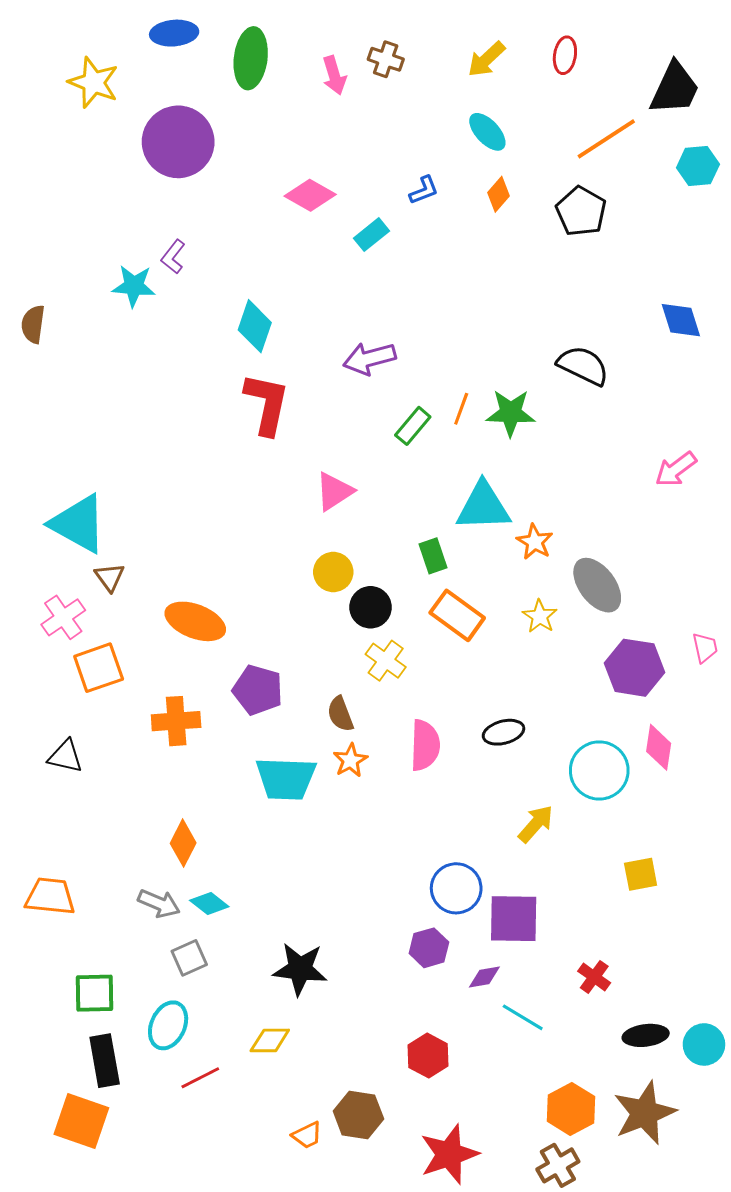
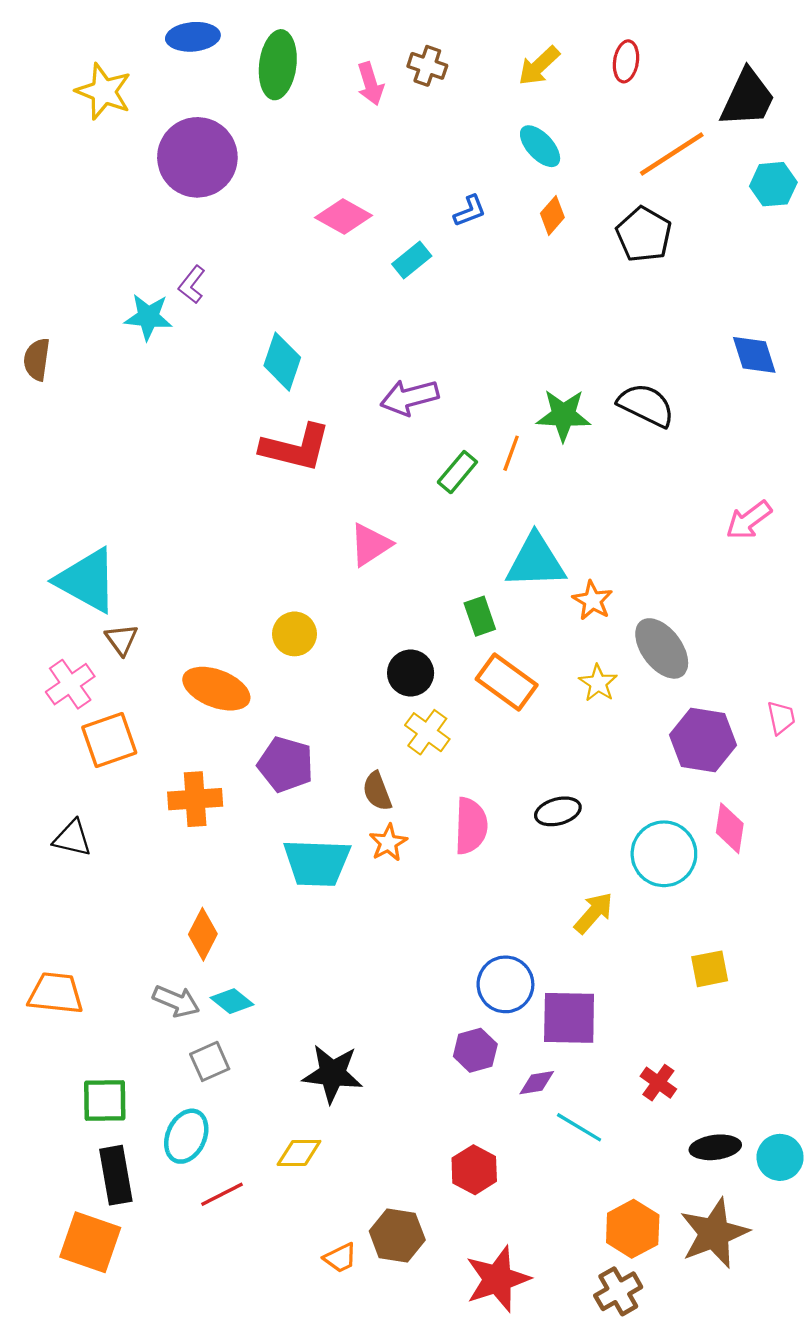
red L-shape: (267, 404) -> (296, 448), turned 92
green star: (511, 413) -> (563, 415), moved
yellow circle: (333, 572) -> (295, 634), moved

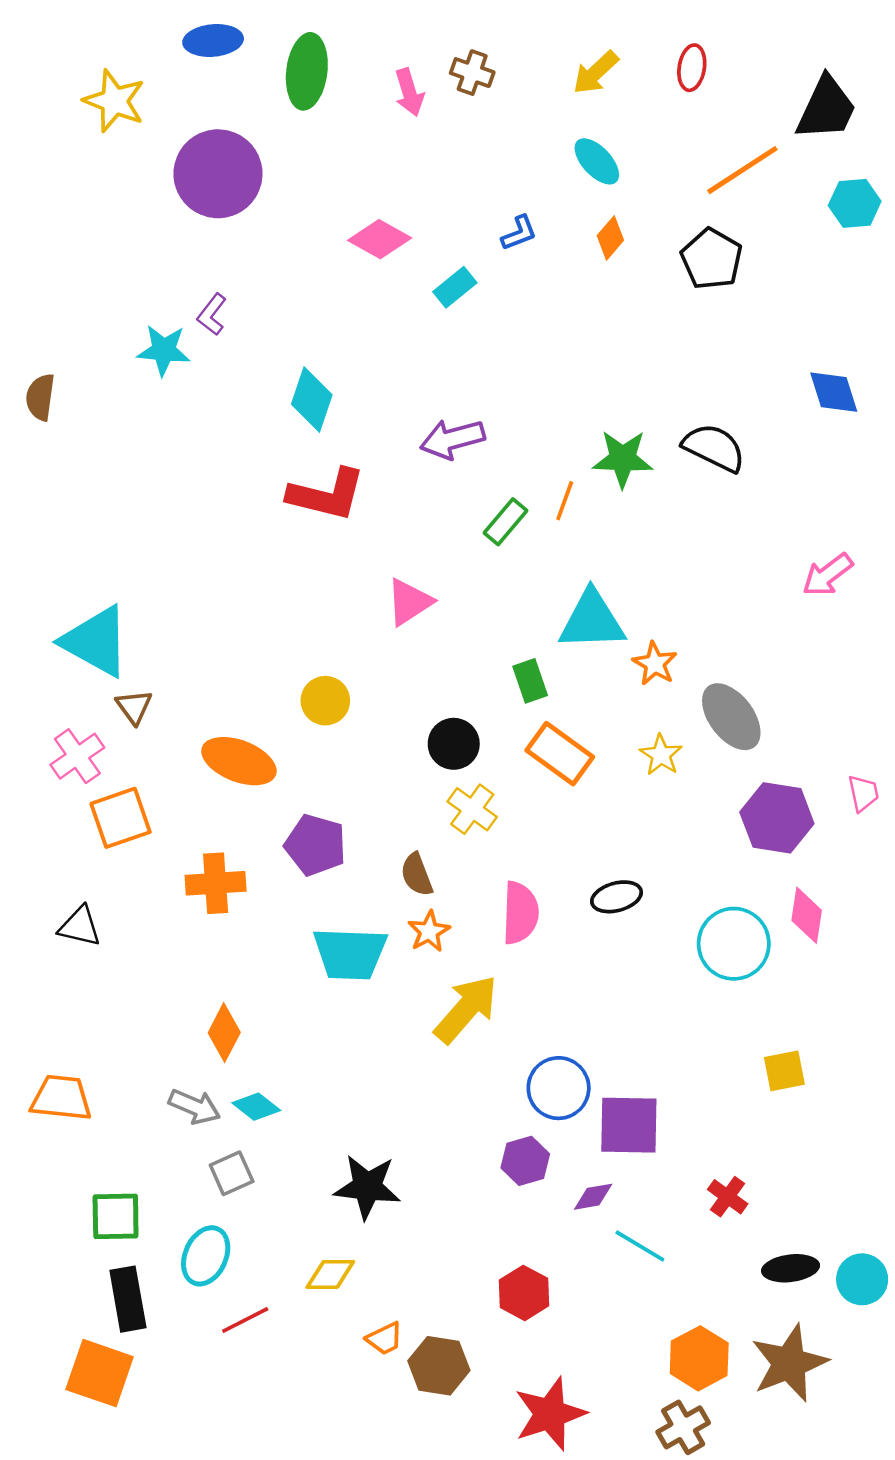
yellow arrow: (594, 913) -> (466, 1009), moved, size x1.5
orange trapezoid: (340, 1258) -> (385, 1339), moved

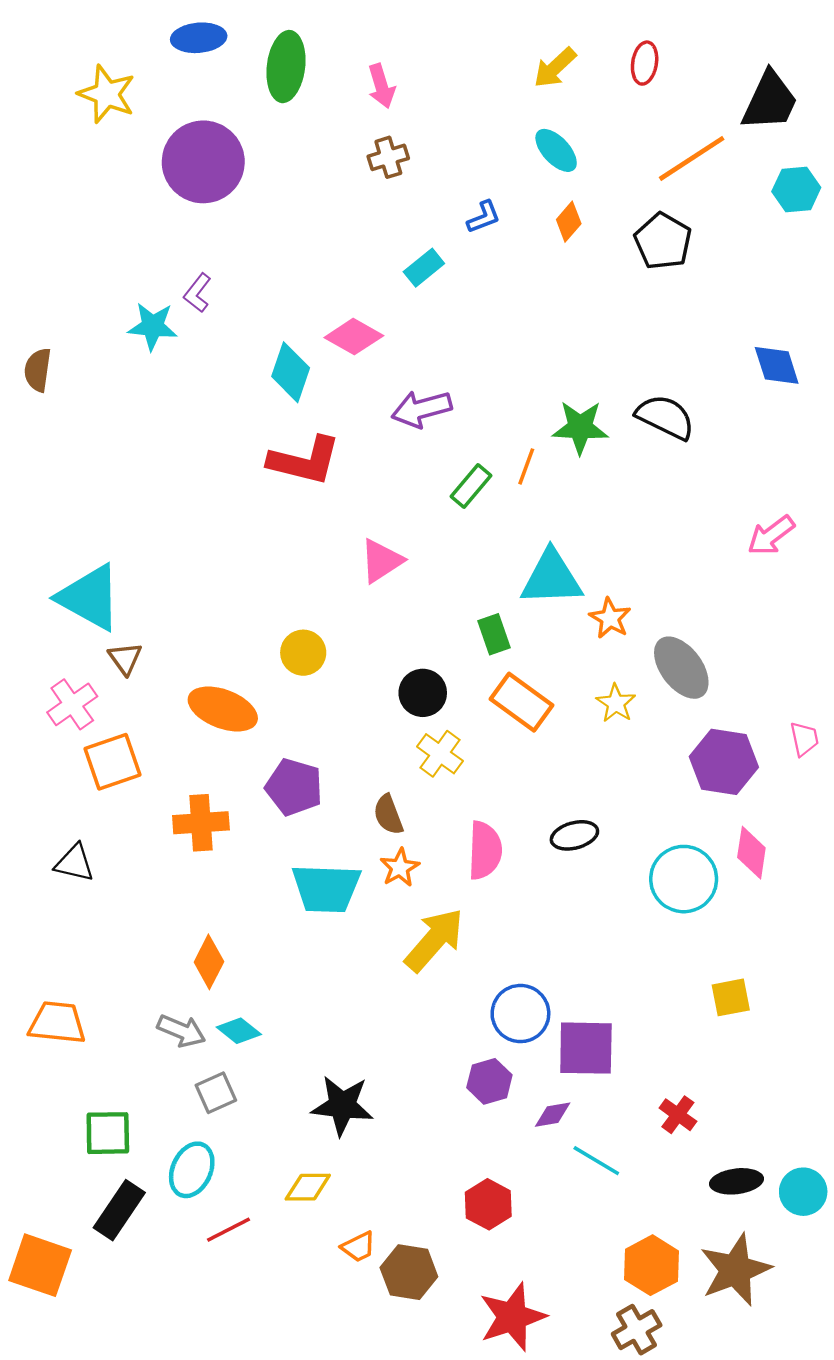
brown cross: (472, 73) -> (388, 157), moved, turned -36
pink diamond: (380, 239) -> (354, 337), moved
black rectangle: (128, 1299) -> (119, 1210), turned 44
orange square: (100, 1373) -> (40, 1265), moved

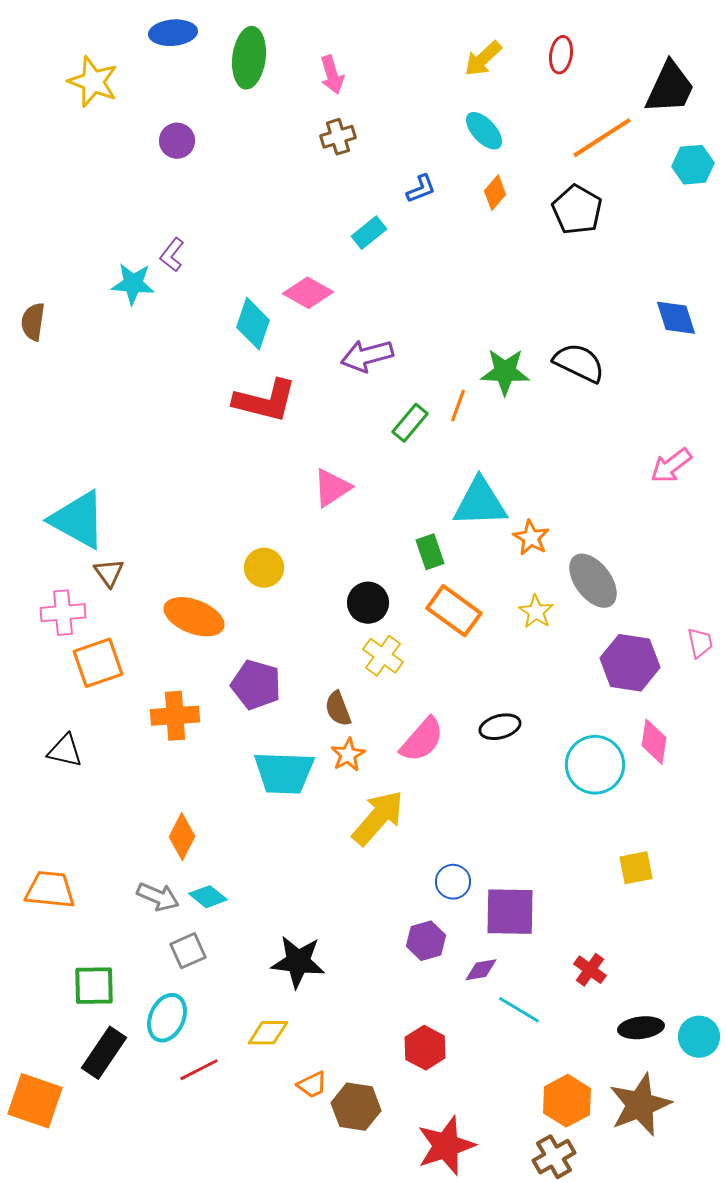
purple circle: (203, 162) -> (177, 141), size x0.5
pink cross: (72, 704) -> (63, 613), turned 30
pink semicircle: (485, 850) -> (422, 740), turned 39
blue circle: (520, 1014) -> (453, 882), size x0.7

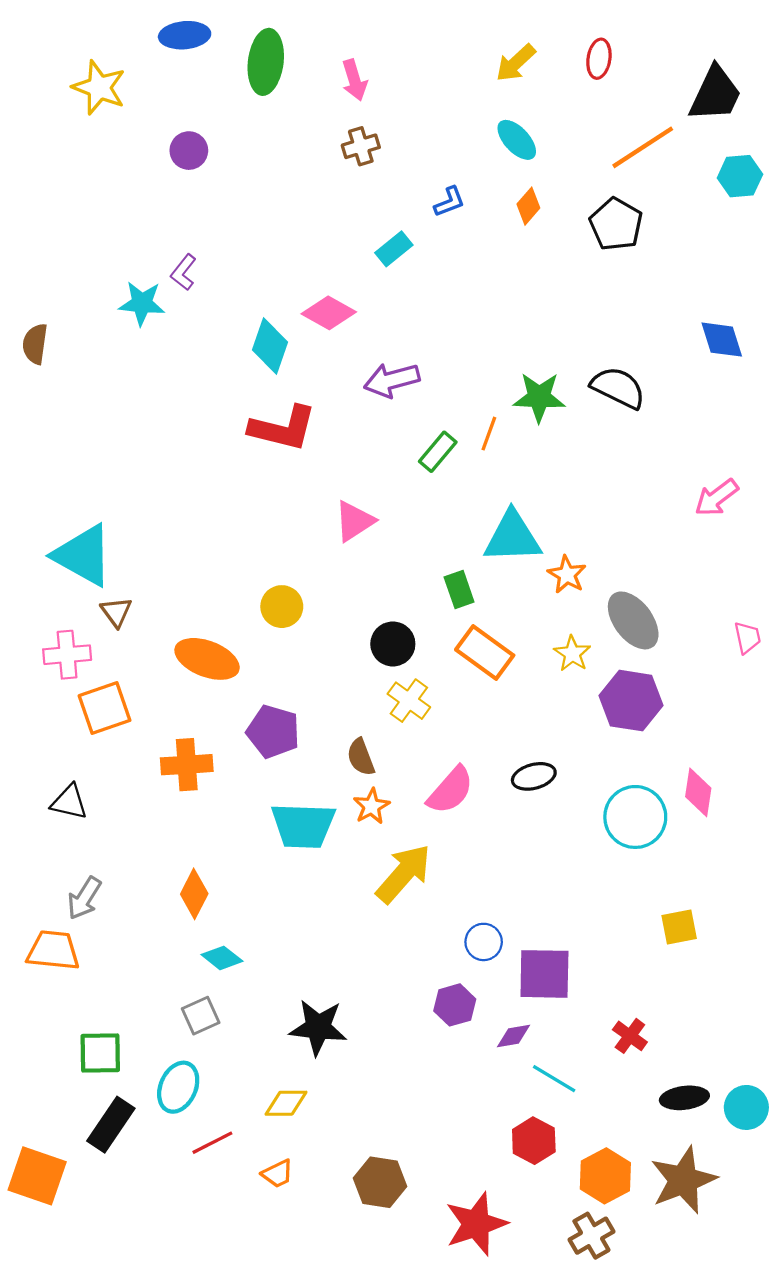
pink trapezoid: (700, 643) -> (747, 638), moved
purple hexagon: (630, 663) -> (631, 701), moved
gray arrow: (158, 897) -> (84, 898), moved, turned 99
red hexagon: (425, 1048) -> (534, 1141), moved
orange trapezoid: (312, 1085) -> (277, 1174), moved

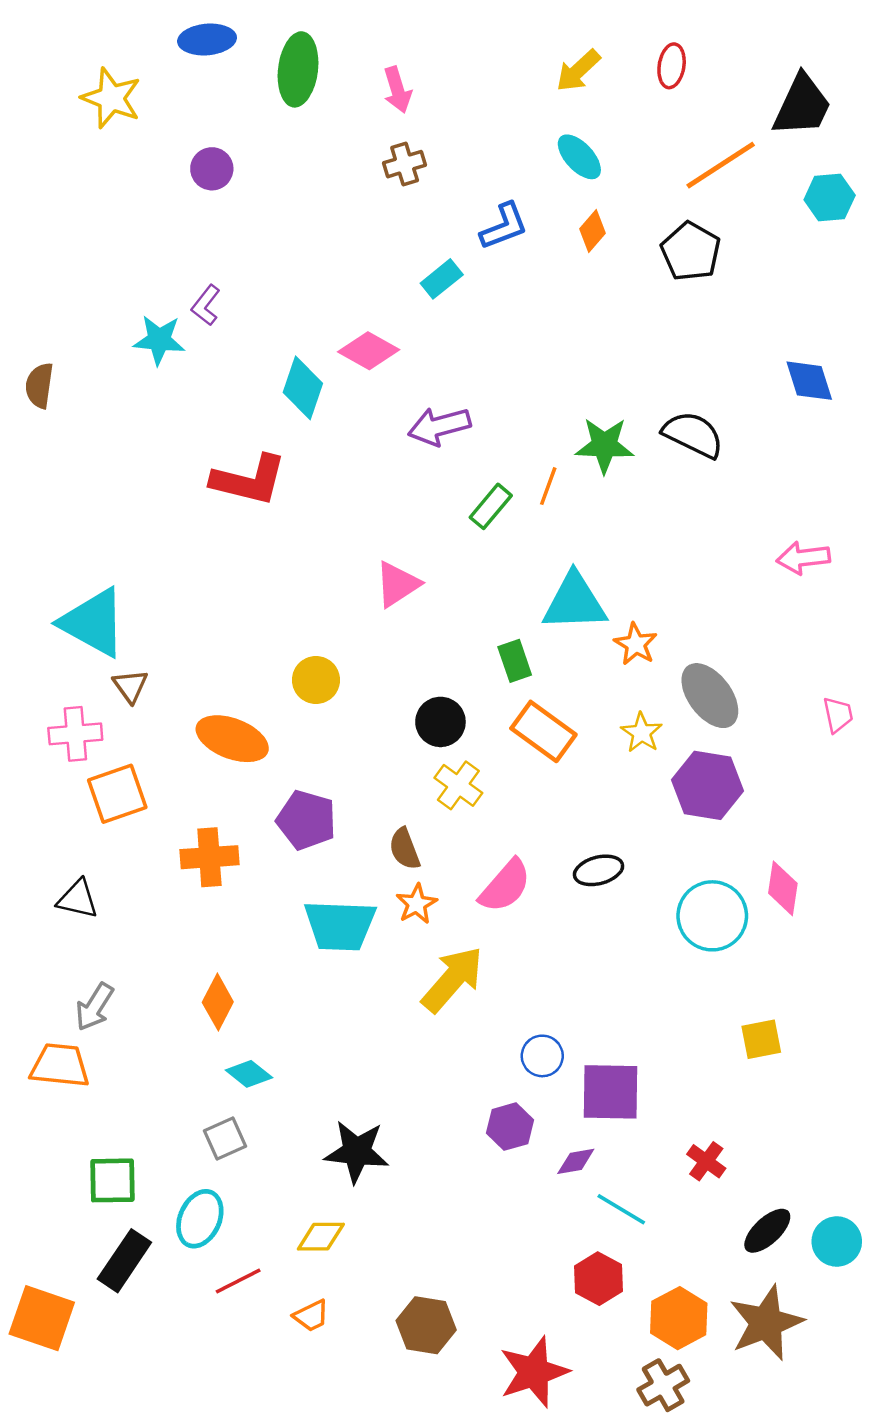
blue L-shape: (449, 202) -> (504, 226), size x1.4
red L-shape: (283, 428) -> (249, 480), moved
pink arrow: (716, 498) -> (803, 558), turned 30
black ellipse: (684, 1098) -> (767, 1231), turned -36

